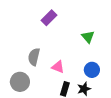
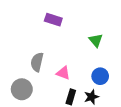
purple rectangle: (49, 18) -> (53, 20), turned 63

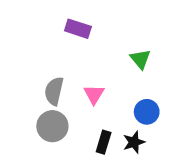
pink triangle: (63, 73) -> (94, 94), moved, turned 40
gray circle: (22, 89) -> (52, 126), moved

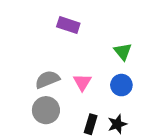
gray semicircle: (54, 91) -> (47, 79), turned 55
blue circle: (147, 112) -> (121, 85), moved

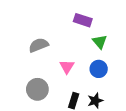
purple rectangle: (68, 25) -> (83, 20), moved
gray semicircle: (47, 79) -> (39, 45), moved

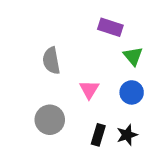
gray semicircle: (39, 45) -> (51, 61), turned -78

